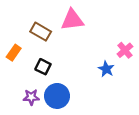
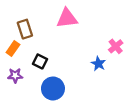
brown rectangle: (41, 32) -> (25, 29), moved, turned 42
purple star: (31, 97) -> (15, 76), moved

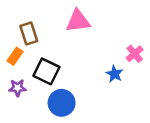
black square: (40, 61) -> (46, 71), size x1.5

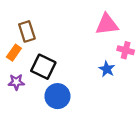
pink triangle: (78, 21) -> (107, 24), moved
pink cross: (135, 54) -> (126, 50), turned -35

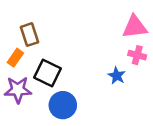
pink triangle: (107, 24) -> (135, 27), moved
purple star: (16, 82) -> (18, 90), size x1.5

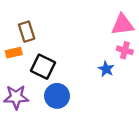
orange rectangle: (15, 58) -> (14, 53), turned 42
purple star: (18, 90) -> (16, 97), moved

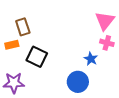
pink triangle: (123, 25) -> (105, 21), turned -45
blue circle: (57, 96) -> (78, 82), moved

